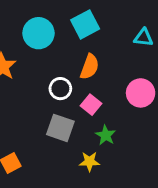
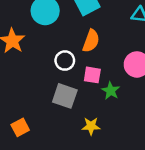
pink square: (91, 105) -> (92, 75), turned -30
green star: (106, 135) -> (111, 91), moved

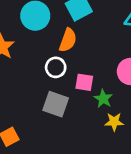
orange semicircle: (91, 41) -> (68, 40), moved
yellow star: (91, 126) -> (114, 122), moved

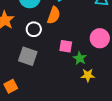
white circle: (56, 67) -> (34, 29), moved
gray square: (56, 104) -> (28, 56), moved

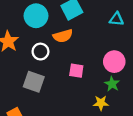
orange semicircle: (54, 15) -> (63, 36), turned 54
green star: (80, 58) -> (112, 84), moved

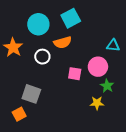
cyan triangle: (117, 19) -> (113, 45), moved
pink circle: (114, 62) -> (98, 67), moved
gray square: (34, 82) -> (31, 94), moved

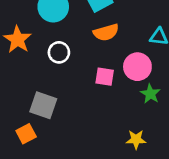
orange semicircle: (63, 42) -> (106, 32), moved
yellow star: (97, 103) -> (136, 139), moved

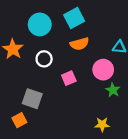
pink square: (105, 77) -> (69, 78), moved, turned -32

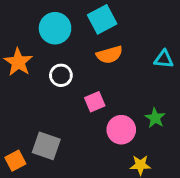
pink circle: (103, 70) -> (121, 130), moved
gray square: (32, 99) -> (46, 146), moved
orange square: (19, 120) -> (15, 161), moved

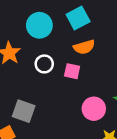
pink square: (95, 102) -> (72, 71), moved, turned 35
gray square: (46, 146) -> (24, 111), moved

